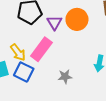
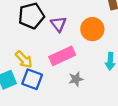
orange circle: (77, 19) -> (92, 29), moved
pink rectangle: (41, 49) -> (62, 56), moved, turned 35

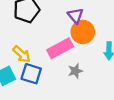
purple triangle: (58, 24) -> (75, 16), moved
orange circle: (92, 29) -> (83, 32), moved

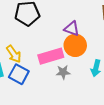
purple triangle: (75, 16) -> (72, 29), turned -42
gray star: (75, 71) -> (63, 72), moved

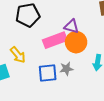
pink rectangle: (51, 56) -> (55, 40), moved
blue square: (19, 74) -> (48, 73), moved, turned -30

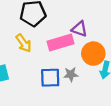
orange circle: (76, 42) -> (93, 54), moved
yellow arrow: (18, 55) -> (24, 43), moved

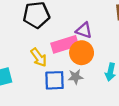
yellow arrow: (24, 43) -> (39, 57), moved
orange circle: (93, 54) -> (82, 53), moved

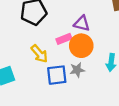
pink rectangle: (65, 44) -> (64, 39), size x0.6

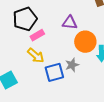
pink rectangle: (64, 39) -> (37, 35), moved
orange circle: (81, 46) -> (85, 42), moved

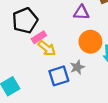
purple triangle: (70, 23) -> (81, 12), moved
yellow arrow: (36, 56) -> (47, 48), moved

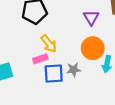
purple triangle: (81, 12) -> (91, 18), turned 42
pink rectangle: (39, 37) -> (40, 59), moved

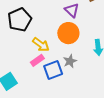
orange circle: (93, 48) -> (68, 33), moved

